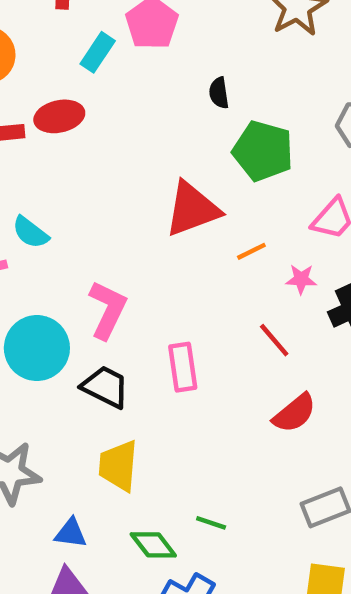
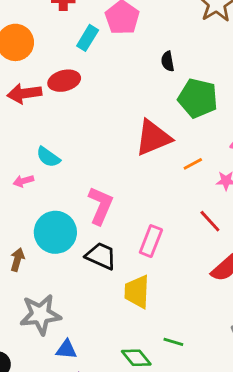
pink rectangle: (183, 367) -> (151, 241), turned 32
yellow trapezoid: (118, 466) -> (137, 292), moved
blue triangle: (71, 533) -> (66, 350), moved

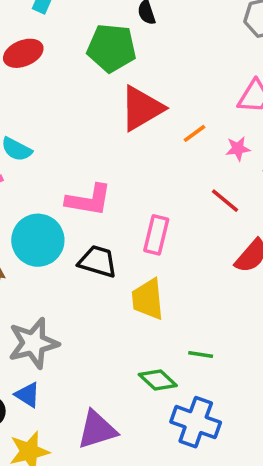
green pentagon: (198, 98) -> (111, 48), moved
pink L-shape: (101, 206) -> (89, 200), turned 84
blue triangle: (66, 350) -> (28, 395), moved, turned 35

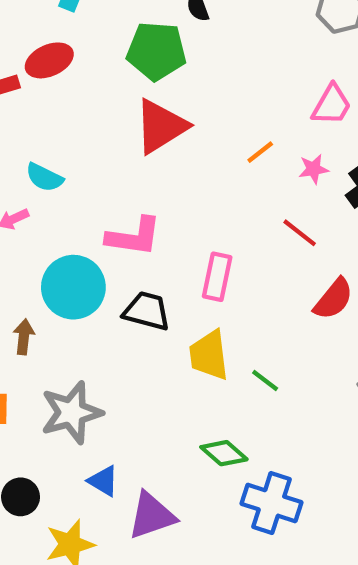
red triangle: (142, 108) -> (161, 126), moved
green line: (201, 354) -> (265, 380), moved, turned 30
blue triangle: (28, 395) -> (103, 481), moved

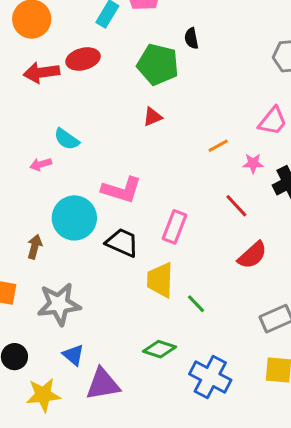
red triangle: (161, 126) -> (153, 117), size x0.5
green diamond: (224, 453) -> (160, 349), turned -32
blue cross: (271, 503) -> (210, 377), moved

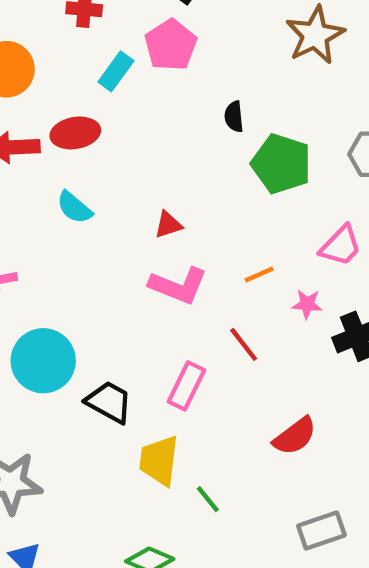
green pentagon: (158, 64) -> (281, 164), moved
cyan semicircle: (67, 139) -> (74, 208), moved
pink L-shape: (122, 190) -> (178, 286), moved
red line: (236, 206) -> (244, 344), moved

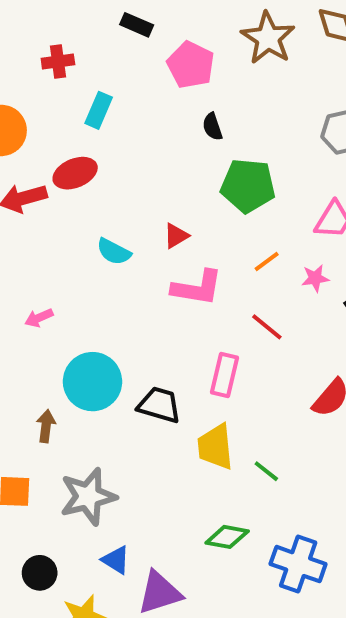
pink pentagon: (171, 45) -> (191, 65), moved
green pentagon: (281, 164) -> (248, 186), moved
cyan semicircle: (74, 208) -> (114, 252), moved

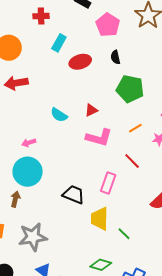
red ellipse: (75, 173) -> (80, 62), moved
pink arrow: (39, 318) -> (29, 143), moved
cyan circle: (92, 382) -> (28, 172), moved

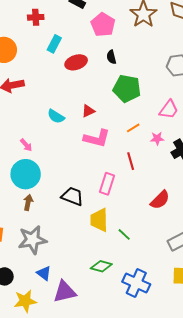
pink arrow: (29, 143) -> (26, 145), turned -112
red line: (132, 161) -> (131, 161), turned 30
brown arrow: (15, 199) -> (28, 202), moved

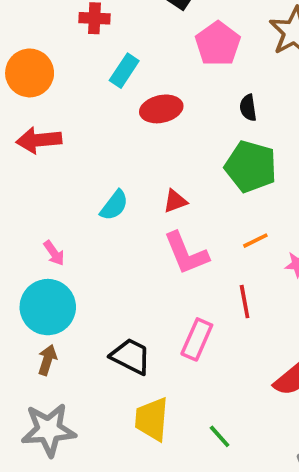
black semicircle: (111, 57) -> (248, 108), moved
cyan semicircle: (56, 116) -> (114, 205), turned -90
pink L-shape: (97, 138) -> (186, 253), turned 48
yellow trapezoid: (99, 220) -> (152, 419), moved

